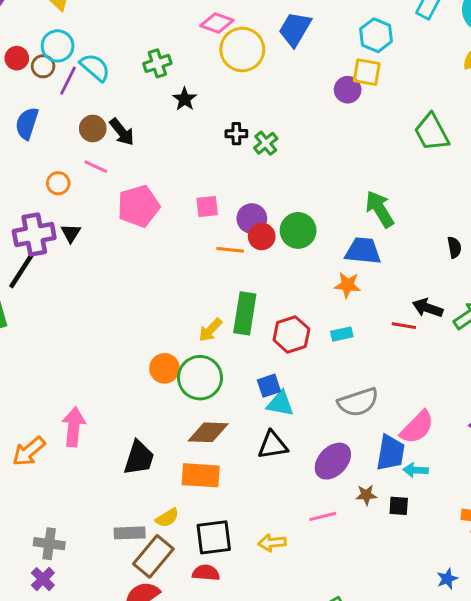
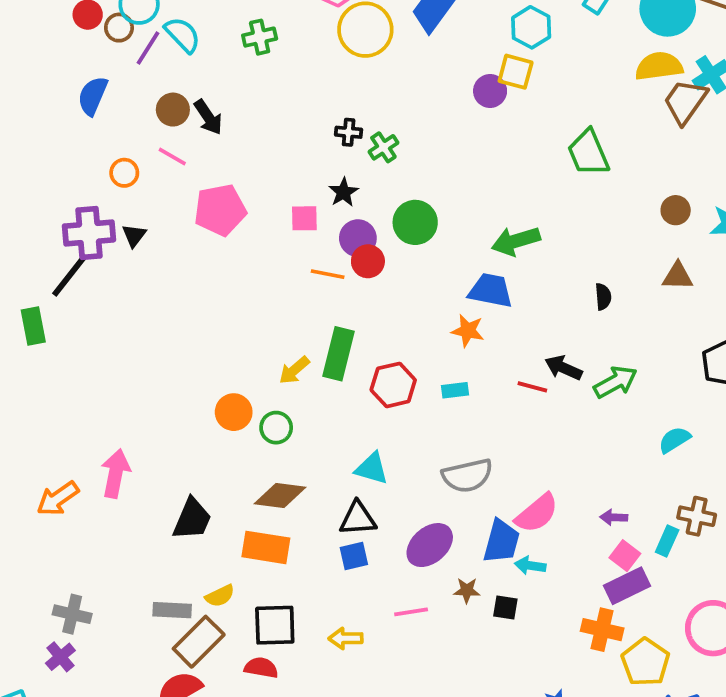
black star: (185, 99) -> (343, 192), moved
green arrow: (380, 209) -> (516, 241), turned -81
green circle: (298, 230) -> (415, 222), moved
green circle: (200, 378) -> (276, 428), size x0.6
blue square: (269, 386) -> (354, 556), moved

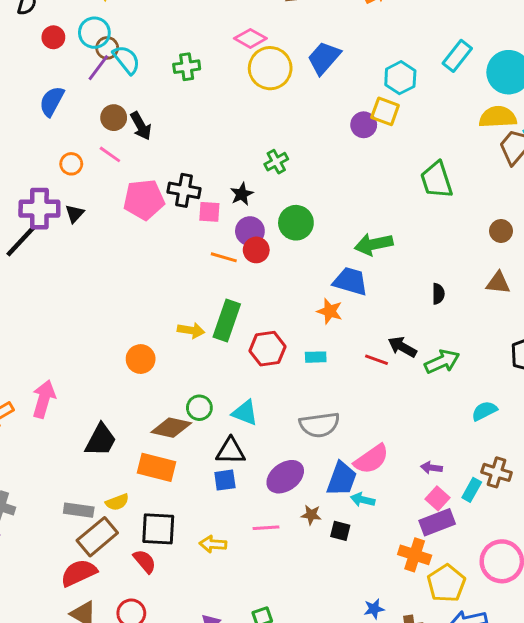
brown circle: (119, 28) -> (107, 48), moved
black cross: (349, 132) -> (184, 190), moved, size x1.5
yellow arrow: (294, 370) -> (191, 330), turned -135
green circle: (276, 428) -> (199, 408), moved
red semicircle: (261, 668) -> (145, 561), turned 35

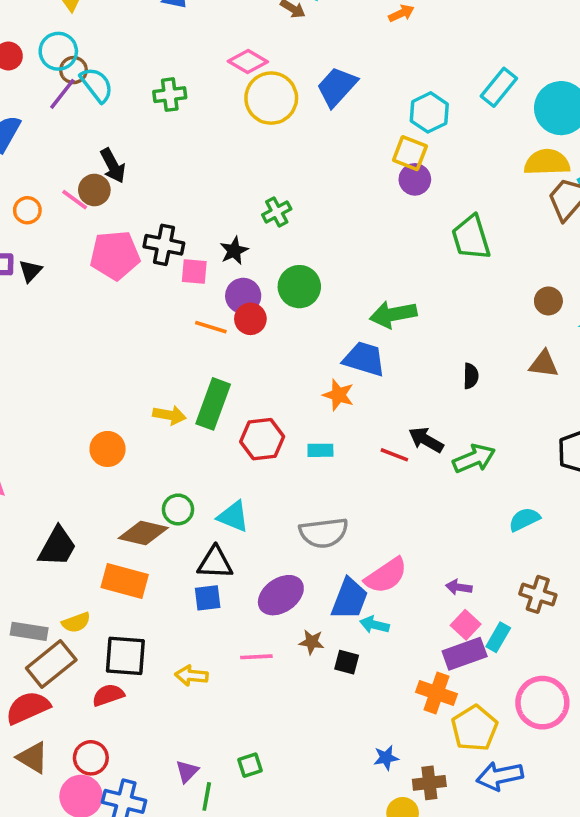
brown circle: (114, 118) -> (94, 190), moved
purple circle: (364, 125) -> (415, 179), moved
cyan rectangle: (472, 490) -> (498, 637), moved
red semicircle: (145, 561) -> (108, 695), turned -70

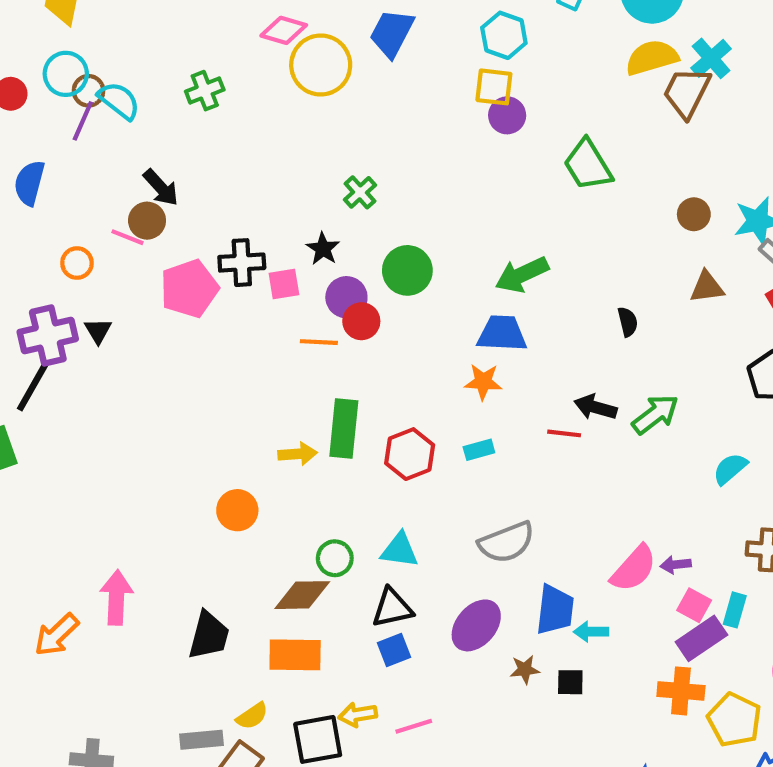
pink semicircle: (386, 576) -> (634, 569), moved
pink line: (256, 657) -> (414, 726), moved
yellow arrow: (191, 676) -> (358, 715), moved

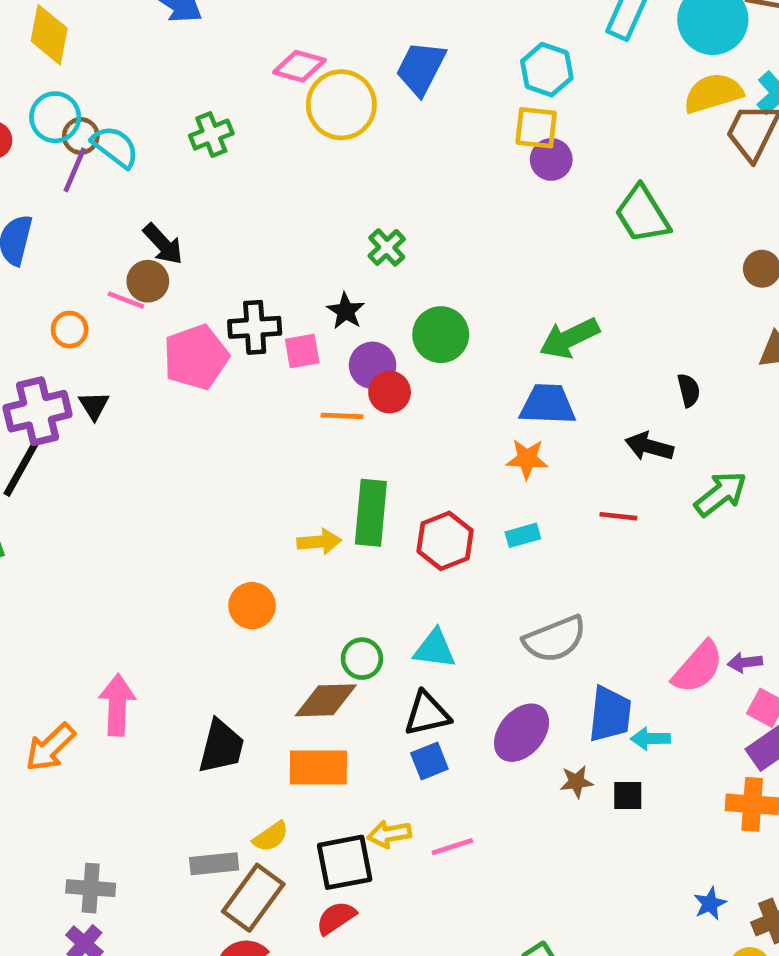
black arrow: (595, 407) -> (649, 446), moved

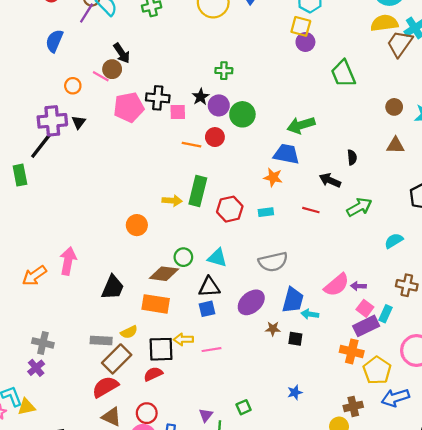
green cross: (387, 247) -> (224, 71), turned 35
purple circle: (373, 365) -> (219, 105), moved
blue star: (710, 904) -> (295, 392), moved

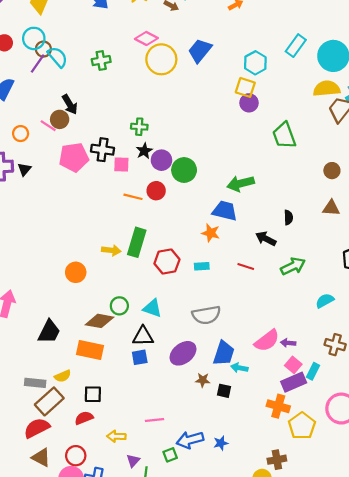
green cross: (224, 71) -> (139, 127), moved
yellow arrow: (183, 339) -> (116, 436), moved
black square: (161, 349) -> (93, 394), size x0.7
pink line: (211, 350) -> (155, 420), moved
blue arrow: (395, 398) -> (190, 440), moved

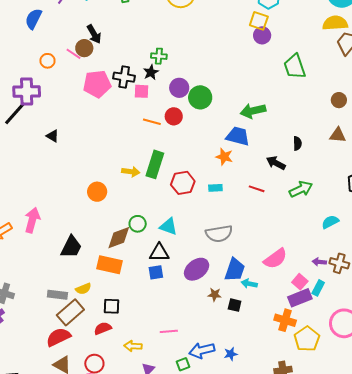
black star: (144, 151) -> (151, 72), moved
black triangle: (24, 169) -> (53, 136), moved, turned -40
brown diamond: (100, 321) -> (119, 238), turned -32
purple arrow: (288, 343) -> (319, 262), moved

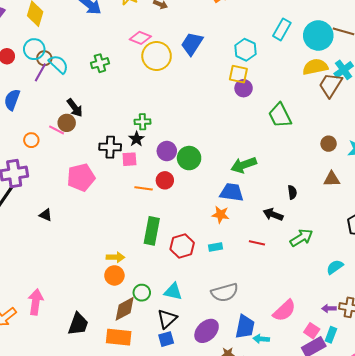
pink pentagon: (97, 84) -> (81, 177), moved
yellow arrow: (131, 172) -> (115, 257), moved
orange circle: (97, 192) -> (114, 275), moved
black triangle: (159, 253) -> (167, 319), turned -35

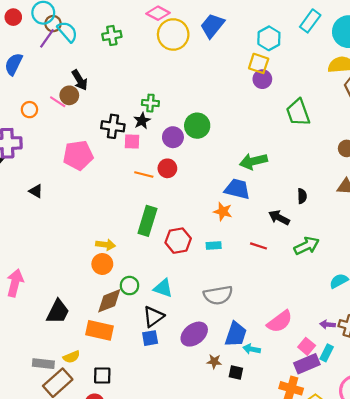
green circle: (189, 158) -> (197, 126), moved

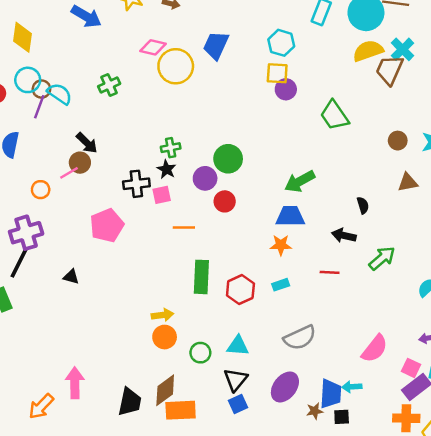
pink line: (58, 102) -> (69, 173), turned -49
red circle: (167, 168) -> (225, 201), moved
brown diamond: (109, 301) -> (165, 390), moved
blue trapezoid: (236, 334) -> (331, 394), moved

